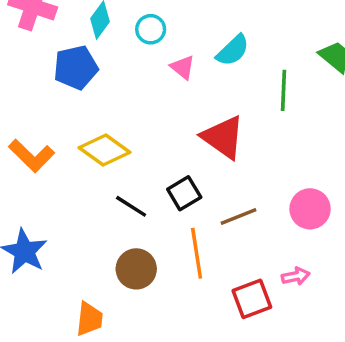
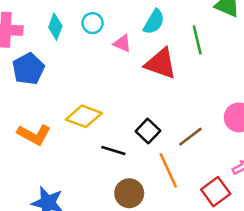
blue pentagon: (76, 68) -> (28, 69), moved
red triangle: (223, 137) -> (161, 63), moved

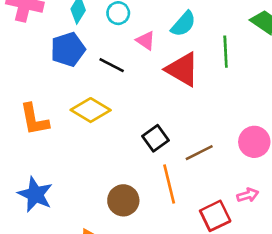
blue pentagon: (28, 69) -> (68, 49), moved
orange L-shape: (34, 135) -> (34, 119), turned 40
black line: (113, 151) -> (112, 65), moved

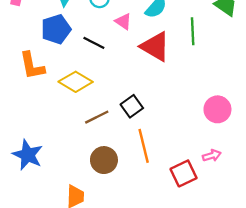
orange L-shape: (34, 119) -> (32, 66), moved
brown line: (199, 153) -> (97, 117), moved

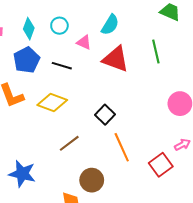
green line: (193, 31) -> (156, 51), moved
brown line: (97, 117) -> (69, 143), moved
brown circle: (104, 160) -> (92, 180), moved

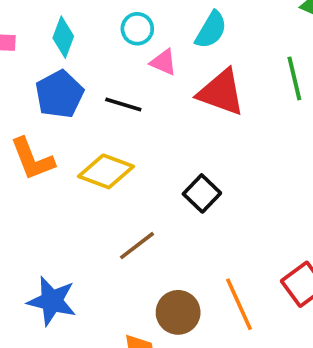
cyan circle: (59, 26) -> (137, 29), moved
orange line: (122, 147) -> (239, 304), moved

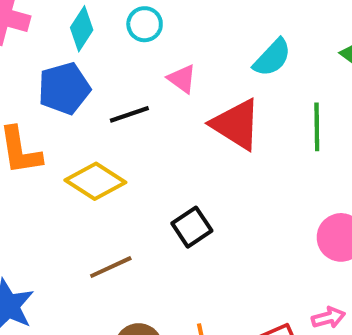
cyan circle: (137, 29) -> (145, 24), moved
cyan semicircle: (211, 30) -> (272, 58), moved
black line: (123, 105) -> (129, 114), turned -48

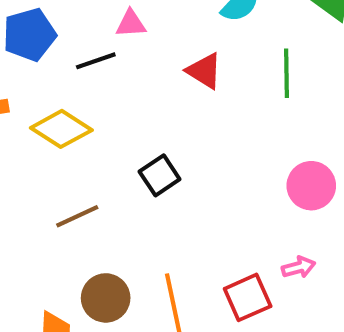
pink triangle: (182, 79) -> (131, 24), moved, turned -40
red triangle: (236, 124) -> (204, 71), size x0.7

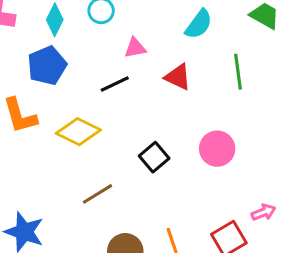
pink triangle: (131, 24) -> (135, 48), moved
black line: (96, 61) -> (115, 84), moved
pink circle: (311, 186) -> (217, 149), moved

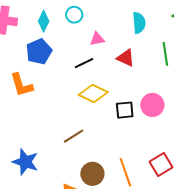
cyan semicircle: (199, 24) -> (139, 23), turned -40
yellow diamond: (78, 132) -> (93, 93), moved
black square: (154, 157) -> (125, 110), moved, turned 36

